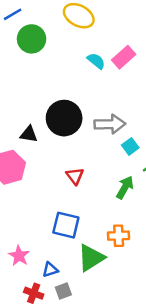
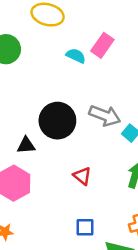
gray arrow: (110, 124) -> (105, 116), turned 36
blue square: (66, 225) -> (85, 227), size x0.7

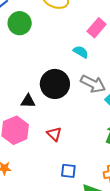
cyan semicircle: (76, 56) -> (81, 52), moved
red triangle: (82, 176) -> (54, 134), moved

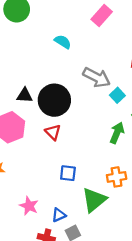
cyan semicircle: (81, 52) -> (63, 42), moved
black circle: (55, 84) -> (54, 100), moved

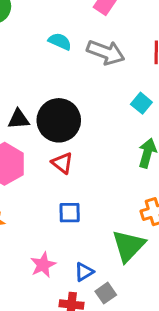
gray arrow: (97, 77) -> (106, 52), moved
blue square: (68, 173) -> (70, 213), moved
pink star: (29, 206) -> (43, 265), turned 30

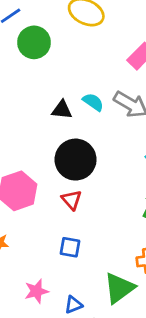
cyan semicircle: (60, 41) -> (93, 102), moved
black triangle: (18, 119) -> (62, 110), moved

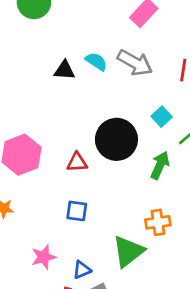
black circle: (76, 160) -> (116, 139), moved
red triangle: (72, 200) -> (77, 162), turned -50

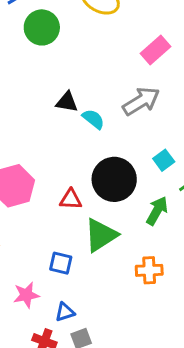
cyan semicircle: (96, 61) -> (93, 119), moved
gray arrow: (135, 63) -> (141, 101), turned -66
blue square: (77, 211) -> (61, 263), moved
green triangle: (128, 251) -> (101, 235), moved

